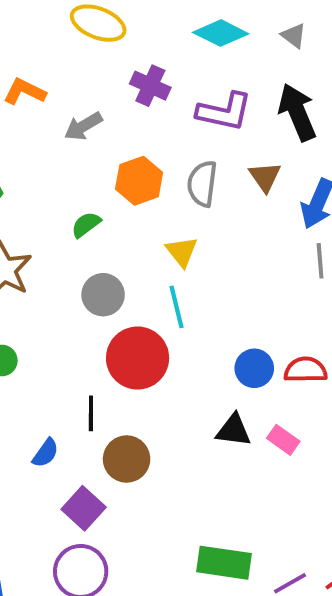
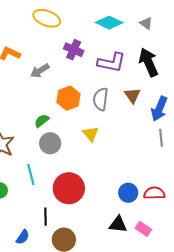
gray circle: (103, 295) -> (50, 143), moved
cyan line: (177, 307) -> (31, 174), moved

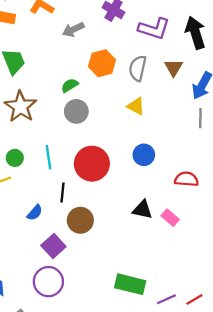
yellow triangle: (91, 134) -> (136, 106), moved, turned -30
cyan line: (31, 174) -> (48, 157), moved
blue circle: (128, 193) -> (144, 155), moved

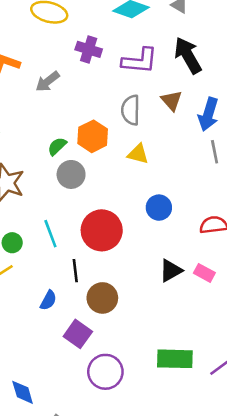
orange hexagon: (102, 63) -> (93, 136), moved
black triangle: (142, 210) -> (171, 271), turned -30
purple circle: (48, 282) -> (105, 372), moved

